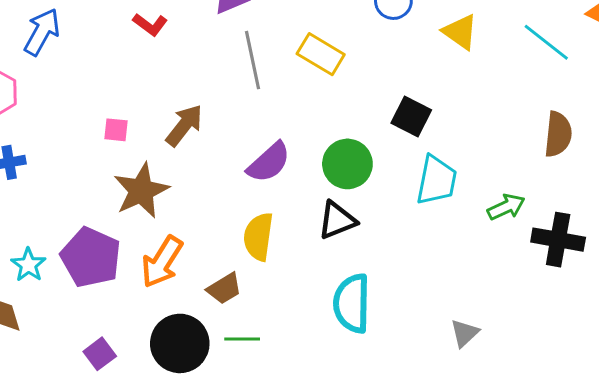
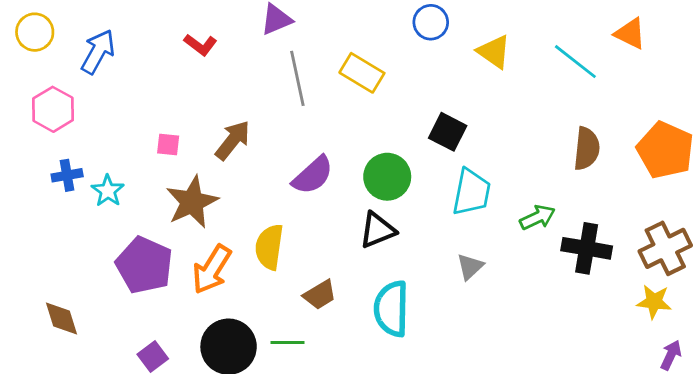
yellow semicircle: (258, 237) -> (269, 247), moved
cyan star: (28, 265) -> (108, 191), moved
brown trapezoid: (224, 289) -> (320, 295), moved
gray triangle: (465, 333) -> (470, 267), moved

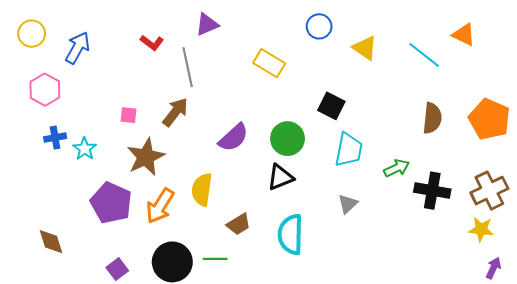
gray line: (297, 78) -> (188, 67), moved

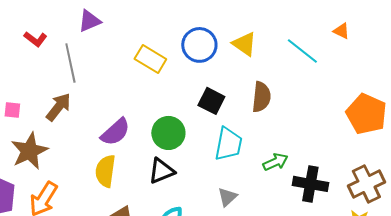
blue circle: (319, 26) -> (199, 45), moved, size x1.4
orange triangle: (464, 35) -> (341, 31), size x0.7
brown semicircle: (432, 118) -> (261, 97), moved
yellow semicircle: (202, 190) -> (105, 171), moved

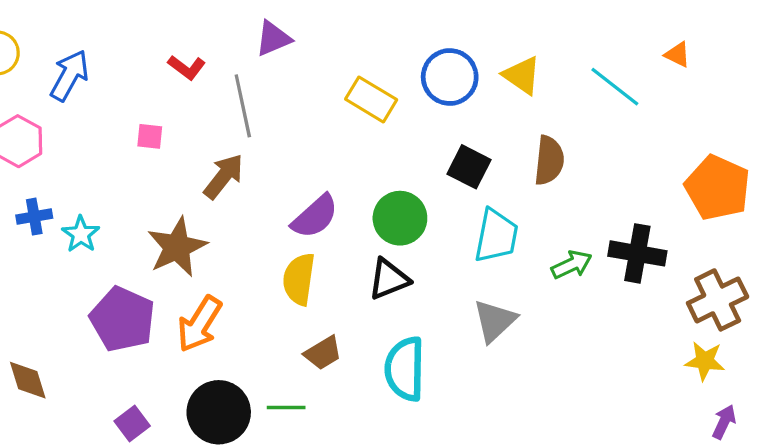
pink square: (12, 110) -> (150, 136), moved
black cross: (310, 184) -> (637, 253), moved
gray triangle: (227, 197) -> (495, 321), size x1.4

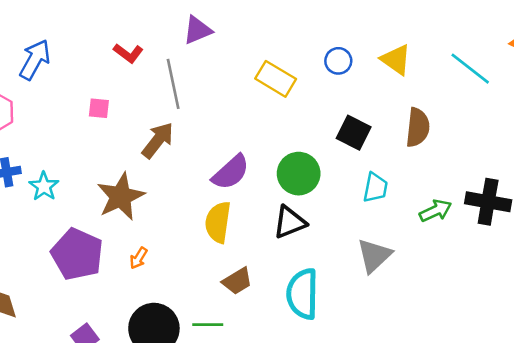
blue circle: (450, 77) -> (338, 61), size x0.6
cyan trapezoid: (496, 236) -> (375, 188), size x0.7
orange arrow: (199, 324) -> (139, 258), size x0.5

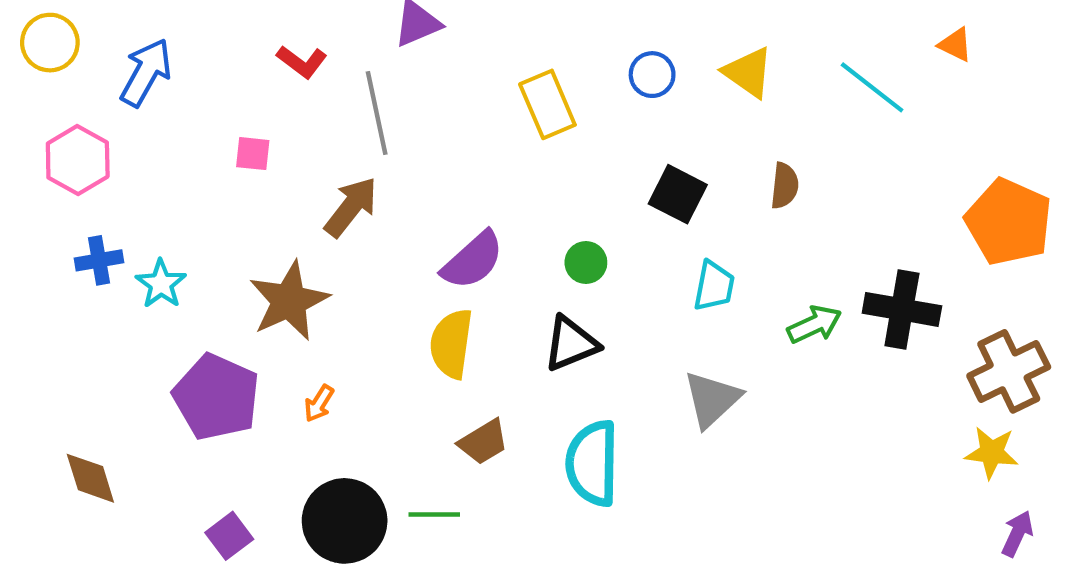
yellow rectangle: (276, 79) -> (547, 104), turned 36
brown semicircle: (418, 127) -> (784, 186), size x0.7
green circle: (299, 174) -> (586, 263), size x0.6

